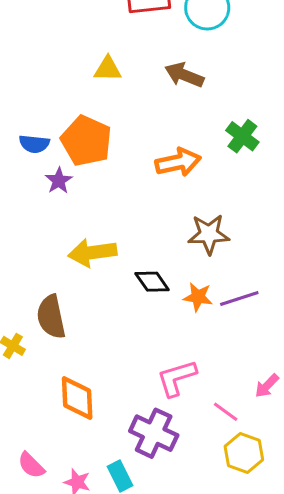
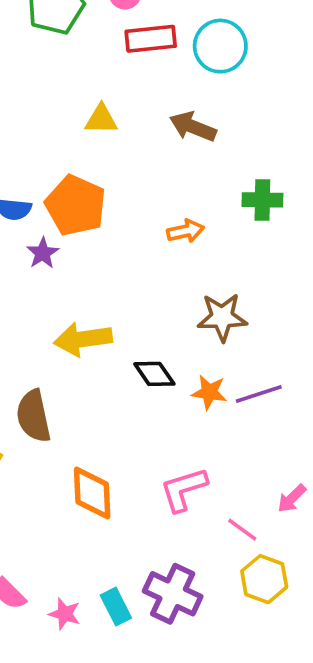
green cross: (242, 136) -> (262, 200), turned -36
orange arrow: (178, 162) -> (185, 231), size x0.7
orange diamond: (77, 398) -> (92, 493), moved
purple cross: (154, 433) -> (173, 594), moved

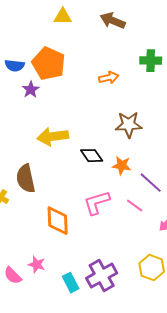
purple line: (259, 394) -> (151, 183), moved, turned 60
pink L-shape: (184, 489) -> (97, 203), moved
pink line: (242, 530) -> (135, 206), moved
purple cross: (173, 594) -> (102, 276), turned 36
pink star: (65, 614) -> (37, 265), moved

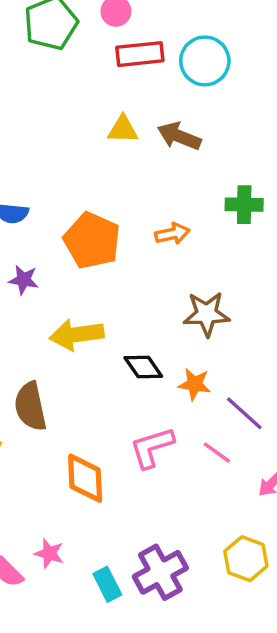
yellow triangle: (63, 17) -> (123, 129), moved
orange pentagon: (49, 64) -> (92, 240), moved
purple star: (31, 90) -> (24, 280), moved, turned -30

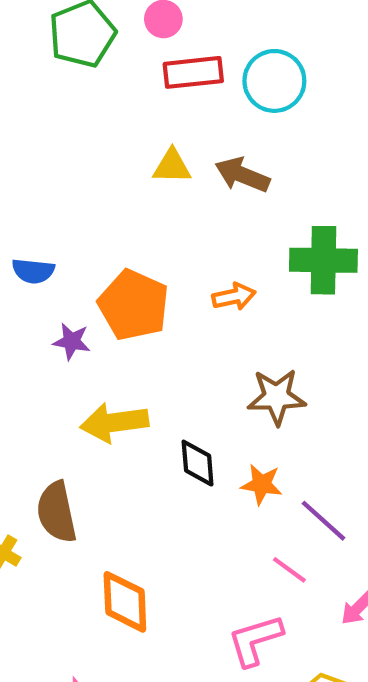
green cross: (244, 205) -> (323, 260), size x1.4
purple star: (24, 280) -> (72, 341), moved
black diamond: (143, 367) -> (198, 463), turned 30
pink L-shape: (152, 447) -> (255, 640), moved

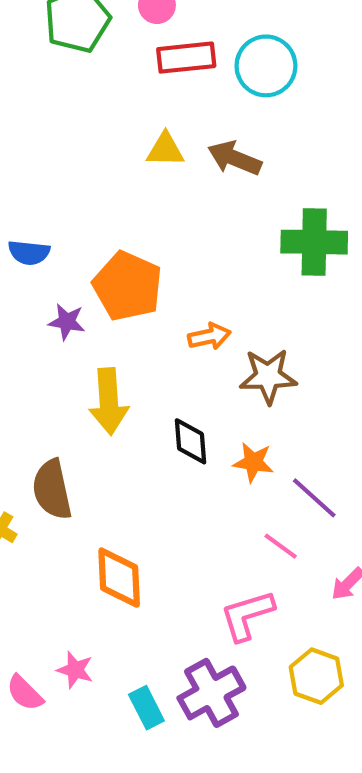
orange arrow: (234, 297) -> (209, 336), moved
yellow arrow: (114, 422) -> (109, 401), turned -86

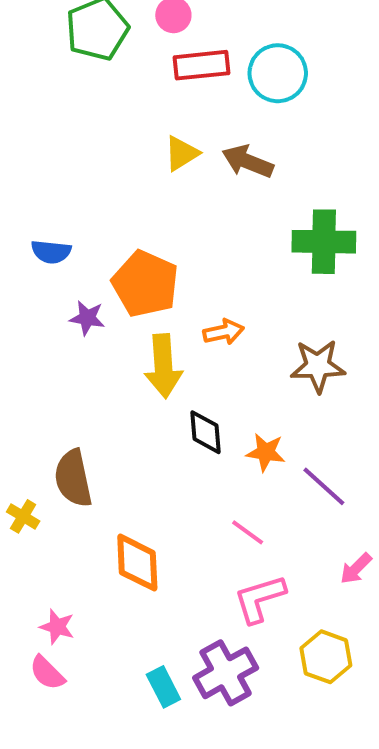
yellow triangle: (165, 150) -> (181, 153), turned -33
brown star: (268, 376) -> (318, 366), moved
yellow arrow: (109, 401) -> (163, 366), moved
pink line: (281, 546) -> (248, 532), moved
pink star: (75, 670) -> (57, 627), moved

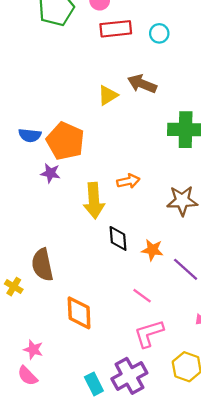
cyan circle: (278, 73) -> (159, 33), size x0.6
yellow triangle: (181, 153) -> (108, 95), moved
orange pentagon: (145, 284) -> (65, 141), moved

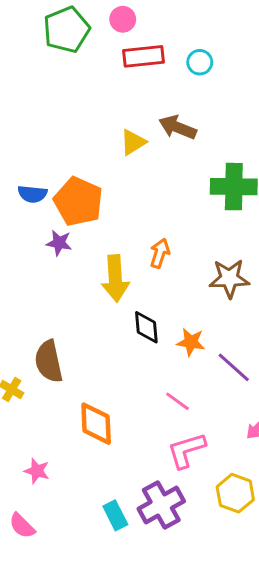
orange arrow: (128, 181) -> (160, 253), turned -60
pink semicircle: (27, 376) -> (22, 526), moved

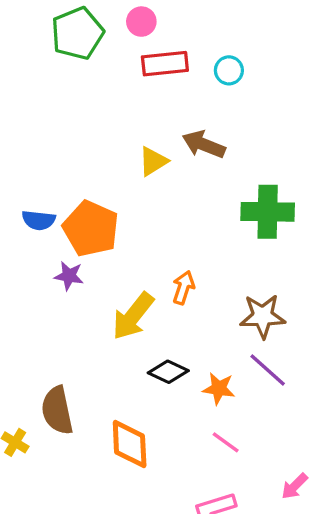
yellow arrow: (115, 278) -> (133, 316), turned 42
black diamond: (146, 327) -> (168, 372), turned -60
purple line: (234, 367) -> (268, 370), moved
pink line: (178, 401) -> (226, 442), moved
orange diamond: (96, 424) -> (130, 444), moved

